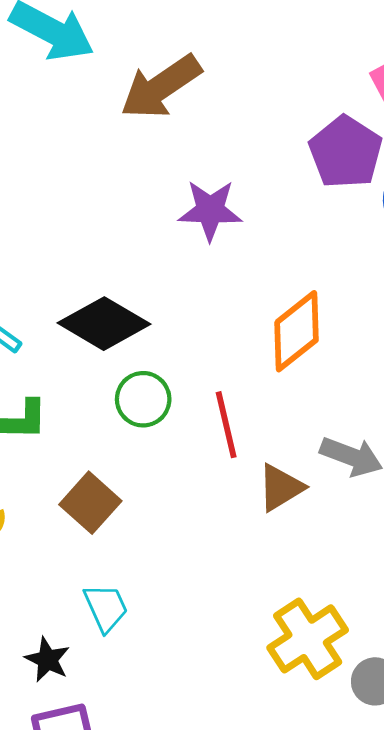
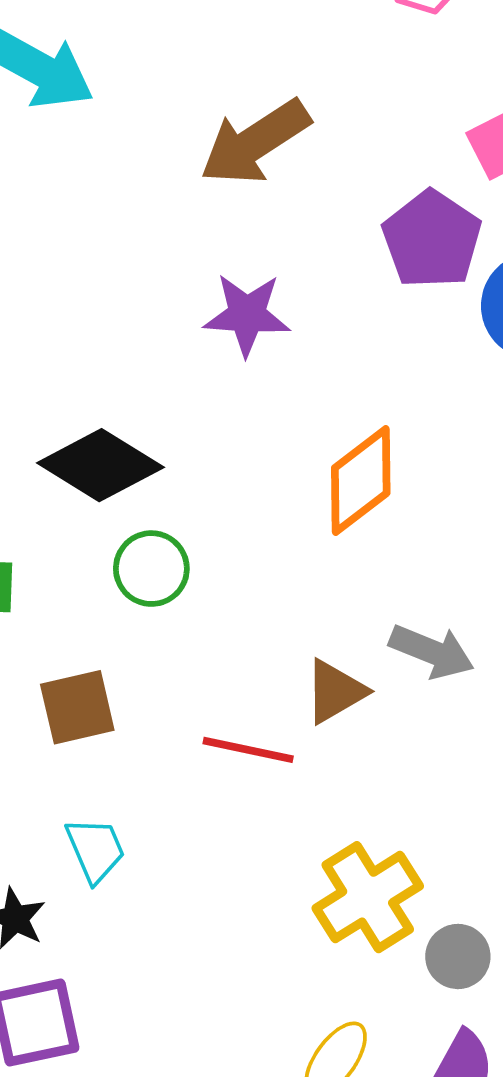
brown arrow: (161, 87) -> (255, 142), moved
red line: (226, 425) -> (248, 750), moved, turned -66
brown square: (90, 503) -> (77, 707), turned 34

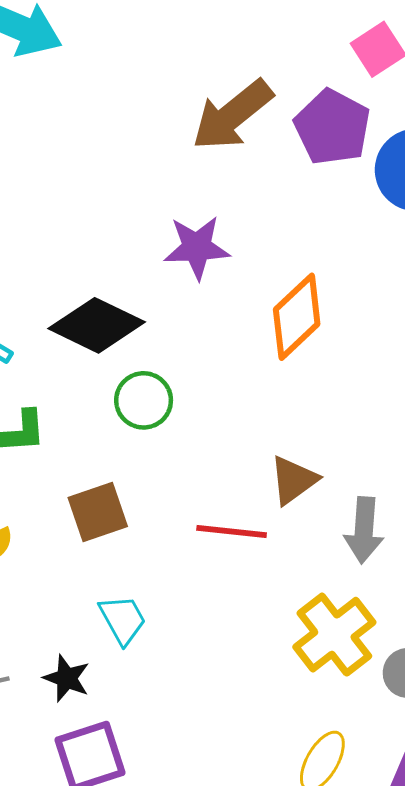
brown arrow: (255, 142) -> (232, 115), moved
purple star: (247, 315) -> (197, 248), moved
gray arrow: (432, 651) -> (364, 530), moved, turned 78

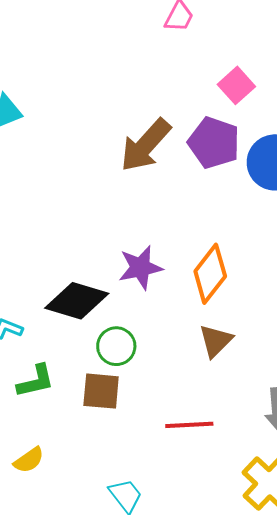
purple star: (197, 248) -> (140, 267), moved
brown triangle: (293, 480) -> (216, 341), moved
brown square: (98, 512) -> (101, 391), moved, turned 33

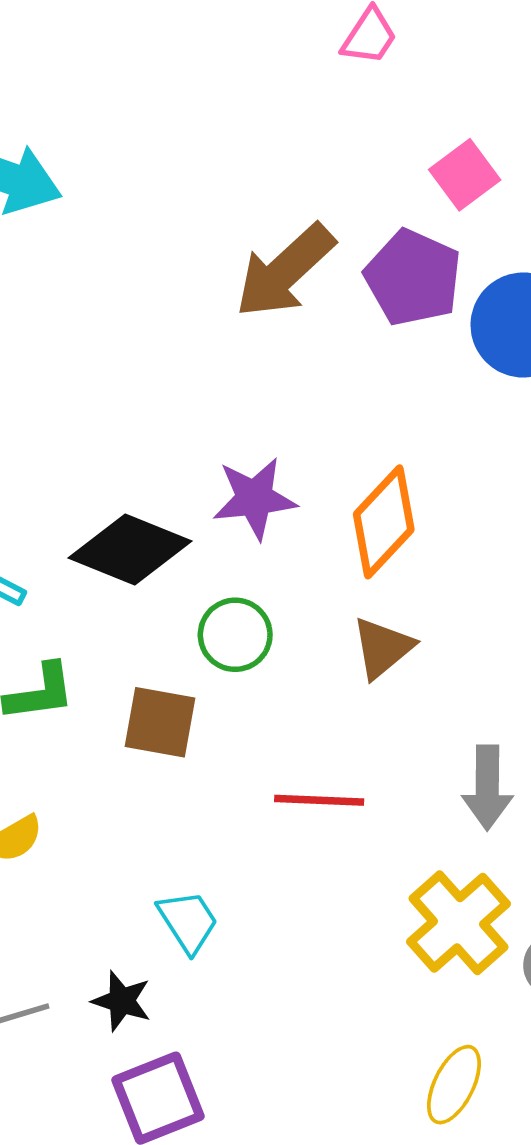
green circle: (116, 346) -> (235, 635), moved

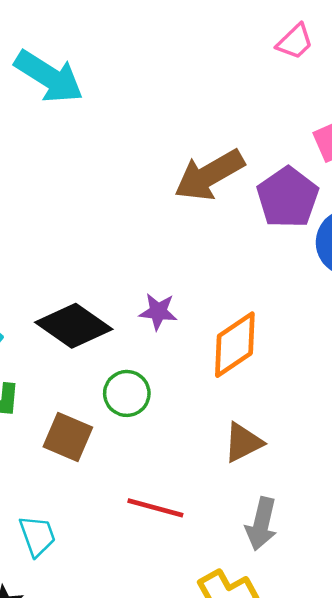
purple star: (255, 498) -> (158, 312), size x0.7
brown triangle: (383, 648) -> (243, 442), moved
cyan trapezoid: (188, 921) -> (37, 536), moved

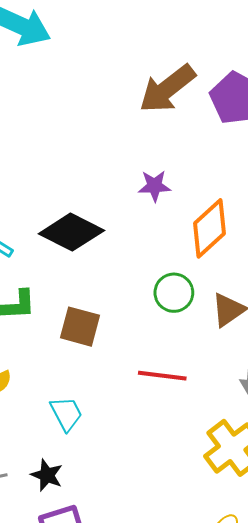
purple star: (158, 312) -> (154, 186), moved
green circle: (127, 393) -> (174, 293), moved

